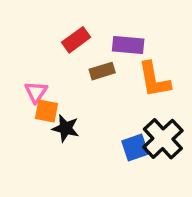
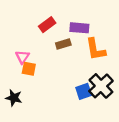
black star: (66, 128) -> (14, 98), moved

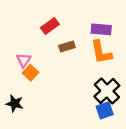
purple rectangle: (79, 28) -> (101, 29), moved
orange square: (29, 69) -> (31, 73), turned 32
blue square: (84, 91) -> (105, 110), moved

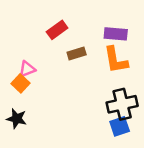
pink triangle: (24, 60) -> (27, 69), turned 35
orange square: (31, 73) -> (21, 83), moved
black cross: (107, 91) -> (122, 104), turned 30

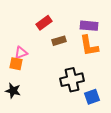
orange square: (21, 83) -> (16, 64), turned -32
black cross: (122, 104) -> (72, 80), moved

